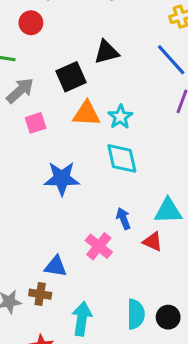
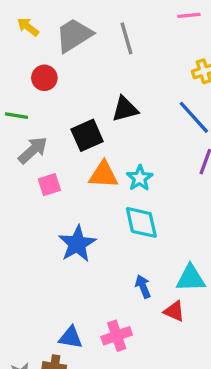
blue star: (62, 178) -> (77, 244), turned -30
pink cross: (99, 246) -> (117, 336), moved, turned 32

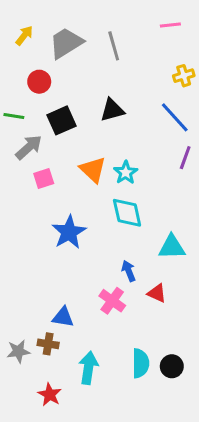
yellow arrow: (28, 27) -> (24, 35), turned 90
black square: (87, 135) -> (62, 120), moved
orange triangle: (104, 175) -> (93, 170), turned 40
cyan triangle: (191, 278) -> (172, 247), moved
pink cross: (117, 336) -> (112, 301), moved, turned -35

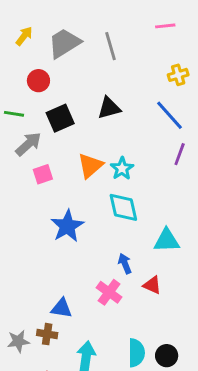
orange triangle: (93, 170) -> (90, 166), turned 36

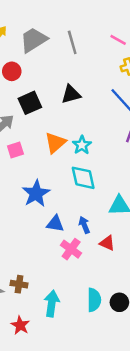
pink line: (165, 26) -> (118, 40), moved, turned 35
blue triangle: (62, 308) -> (55, 224), moved

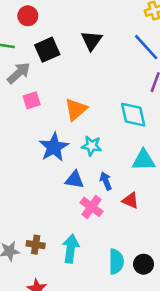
black triangle: (71, 94) -> (91, 41), turned -40
orange triangle: (55, 143) -> (76, 109), moved
cyan star: (82, 145) -> (91, 146), moved, turned -30
cyan diamond: (83, 178) -> (133, 115), moved
cyan arrow: (52, 304) -> (71, 249), moved

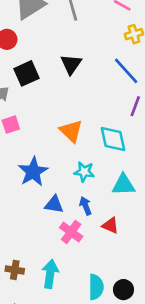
orange triangle: (76, 109) -> (71, 131), moved, turned -35
cyan star: (91, 146) -> (84, 172), moved

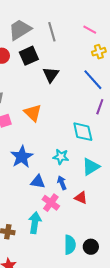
black square: (27, 73) -> (29, 56), moved
orange triangle: (71, 131) -> (33, 113), moved
cyan triangle: (123, 185) -> (91, 167), turned -30
cyan arrow: (50, 274) -> (35, 223), moved

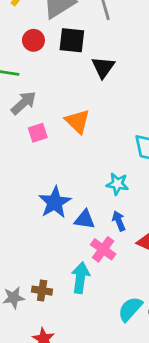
black square: (29, 56) -> (72, 40), turned 30
blue star: (22, 157) -> (55, 202), moved
cyan semicircle: (70, 245) -> (130, 309), turned -138

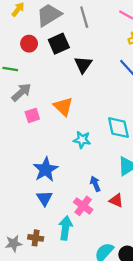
black square: (72, 40) -> (59, 44), turned -30
cyan star: (117, 184) -> (82, 140), moved
blue triangle: (85, 219) -> (44, 198), moved, turned 49

